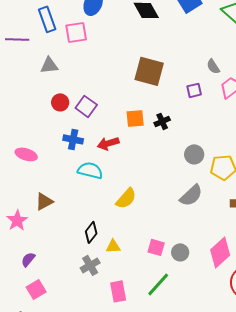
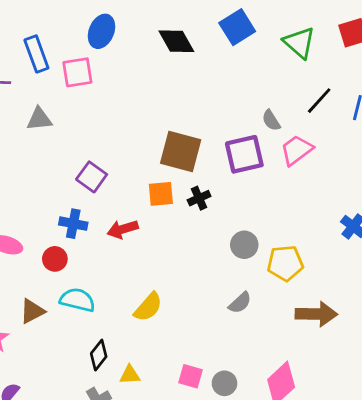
brown square: (149, 71) -> (181, 151), moved
purple square: (194, 90) -> (244, 154), size x1.8
red circle: (60, 102) -> (55, 259), moved
cyan semicircle: (90, 170) -> (77, 300), moved
gray semicircle: (191, 195) -> (240, 303), size x0.7

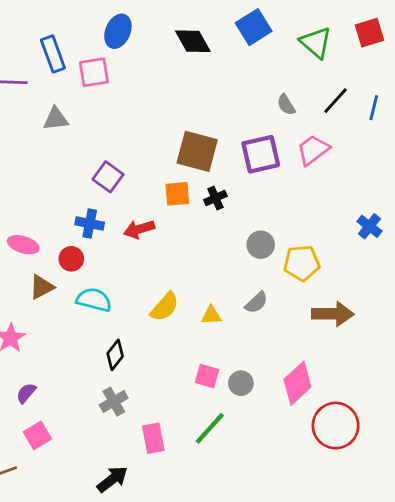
gray semicircle: (271, 120) -> (286, 105), moved
brown triangle: (32, 311) -> (42, 287), moved
yellow triangle: (130, 375) -> (211, 315), moved

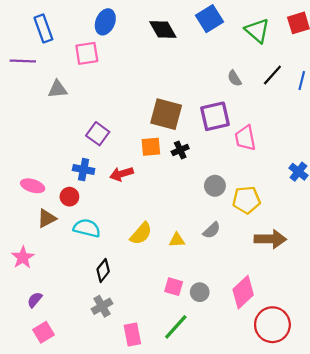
blue rectangle: (53, 54) -> (43, 28), moved
pink trapezoid: (313, 150) -> (245, 138), moved, turned -64

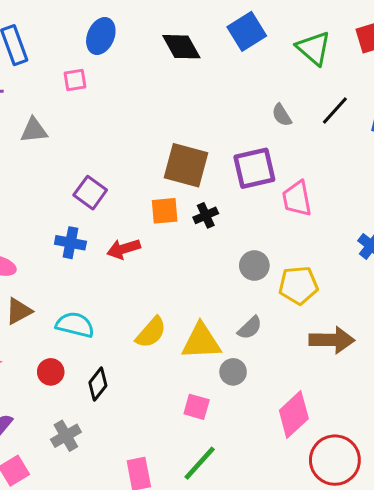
pink square: (87, 53) -> (75, 80), size x0.7
red circle: (69, 197) -> (51, 372), moved
yellow triangle: (177, 240) -> (201, 341), size x1.8
gray circle: (200, 292) -> (233, 372), moved
gray cross: (102, 306) -> (66, 436), moved

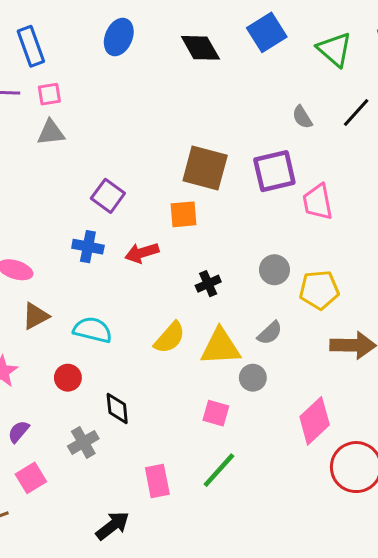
pink square: (75, 80) -> (49, 94), moved
black cross: (206, 215) -> (208, 284), moved
black diamond: (98, 384) -> (117, 409), moved, turned -44

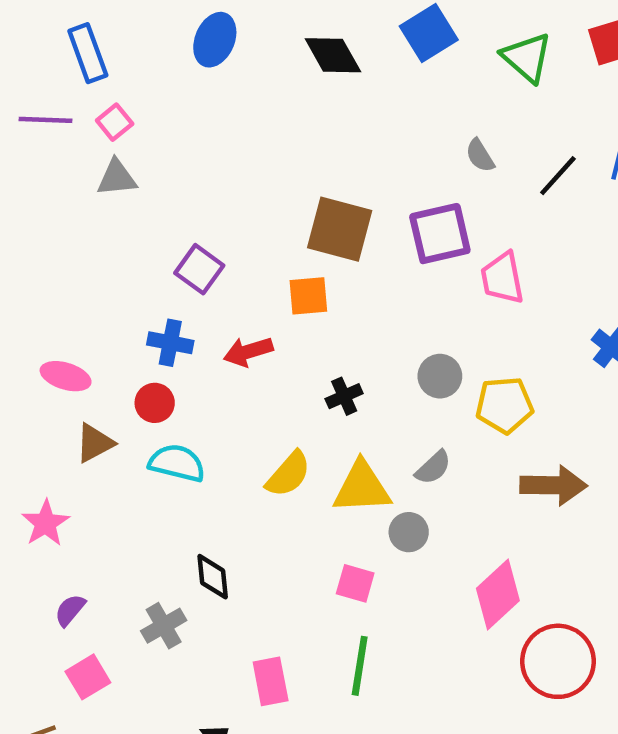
pink square: (49, 94) -> (115, 122), turned -30
black line: (356, 113) -> (558, 176), moved
red circle: (68, 378) -> (155, 403), moved
green line: (219, 470) -> (360, 666), turned -33

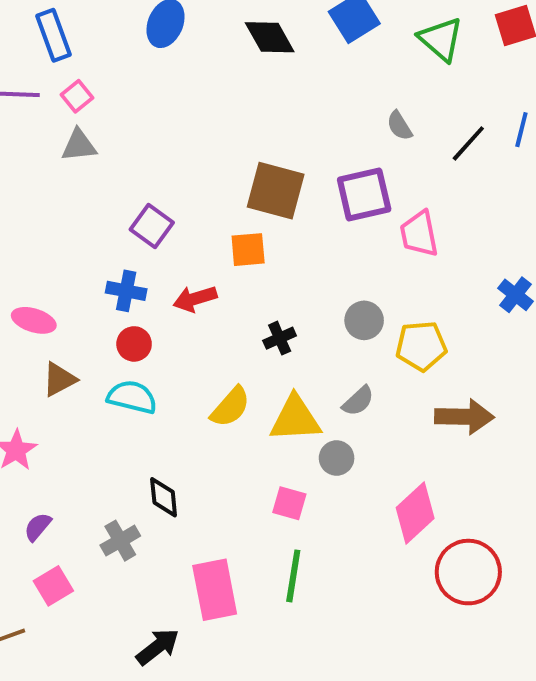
red circle: (155, 403) -> (134, 344), moved
pink rectangle: (271, 681) -> (215, 590), size x1.4

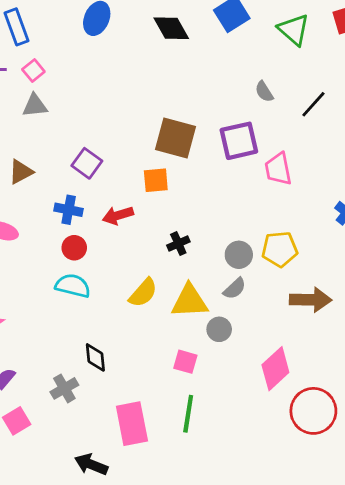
gray circle: (364, 320) -> (239, 255), moved
brown triangle: (59, 379) -> (21, 172), moved
black arrow: (158, 647) -> (91, 464), turned -120

